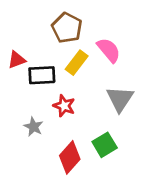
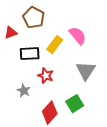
brown pentagon: (67, 28) -> (34, 18), moved
red triangle: (17, 60) -> (11, 33), moved

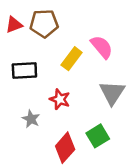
brown pentagon: (34, 18) -> (44, 23), turned -30
red triangle: (11, 33) -> (14, 25), moved
black rectangle: (30, 54) -> (24, 71), moved

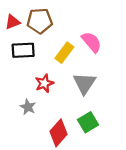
black rectangle: (24, 71) -> (23, 50), moved
gray triangle: (112, 93) -> (84, 83), moved
red star: (60, 99) -> (44, 83), moved, turned 30

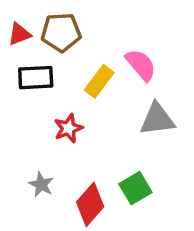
gray triangle: (84, 83) -> (157, 119), moved, turned 50
gray star: (28, 107) -> (41, 184), moved

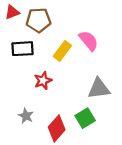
red triangle: (19, 34) -> (12, 12), moved
gray triangle: (157, 119) -> (99, 89), moved

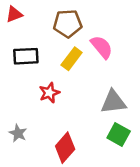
brown pentagon: (38, 20) -> (68, 24), moved
gray star: (26, 116) -> (18, 133), moved
green square: (85, 118) -> (119, 135), moved, turned -30

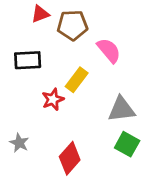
red triangle: (14, 14) -> (40, 14), moved
yellow rectangle: (72, 59) -> (77, 80), moved

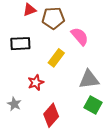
red star: (53, 99) -> (36, 82), moved

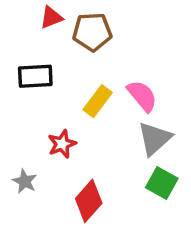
pink semicircle: (80, 36) -> (142, 96), moved
gray triangle: (89, 79) -> (155, 139), turned -35

